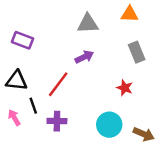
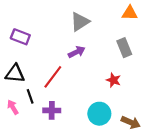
orange triangle: (129, 14) -> (130, 13), moved
gray triangle: (88, 24) -> (80, 22), turned -30

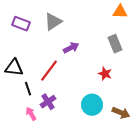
gray triangle: (80, 22) -> (53, 22), moved
purple rectangle: (20, 37) -> (21, 24), moved
pink arrow: (13, 107) -> (31, 114), moved
purple cross: (52, 110) -> (48, 102), turned -35

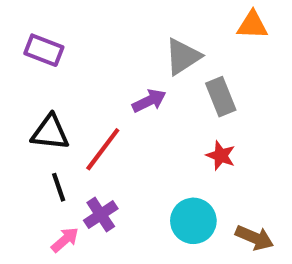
gray triangle: (53, 22) -> (183, 57), moved
gray rectangle: (115, 44) -> (221, 97), moved
black triangle: (14, 68) -> (50, 132), moved
pink arrow: (31, 114) -> (65, 240), turned 80

